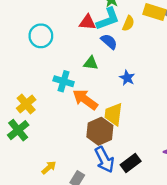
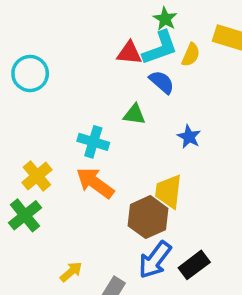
cyan circle: (41, 36) -> (30, 73), moved
orange arrow: (85, 99) -> (95, 183), moved
blue arrow: (104, 160) -> (155, 260), turned 65

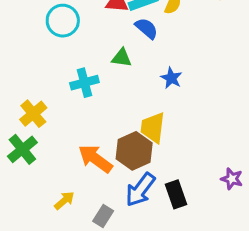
cyan circle: (30, 73) -> (63, 21), moved
cyan cross: (93, 142) -> (84, 83), turned -32
orange arrow: (95, 183) -> (95, 159), moved
black rectangle: (194, 265) -> (176, 194), turned -72

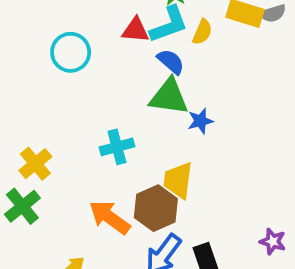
green triangle: (122, 58) -> (169, 97), moved, size x1.6
blue star: (171, 78) -> (200, 121), turned 30
cyan cross: (84, 83) -> (117, 147), moved

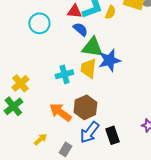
blue semicircle: (171, 62) -> (80, 29), moved
blue star: (200, 121) -> (109, 60), size x1.6
yellow trapezoid: (178, 180) -> (88, 68), moved

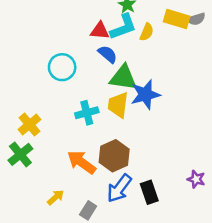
cyan circle: (39, 23) -> (62, 67), moved

